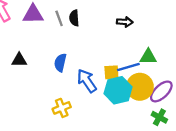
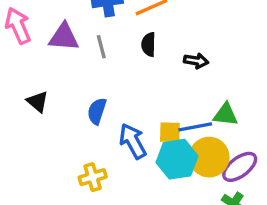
black semicircle: (74, 18) -> (149, 44), moved
black triangle: (19, 60) -> (38, 102), turned 35

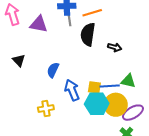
black semicircle: (149, 44) -> (88, 34), size x1.6
gray line: (101, 47) -> (69, 19), moved

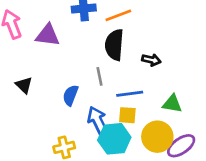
gray line: (69, 19) -> (100, 76), moved
blue line: (110, 86) -> (130, 94), moved
cyan hexagon: (97, 104) -> (114, 139), moved

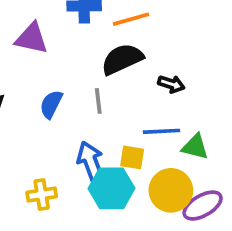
black semicircle: (114, 45) -> (122, 59), turned 56
blue line: (130, 94) -> (162, 131), moved
blue semicircle: (71, 95) -> (51, 104), moved

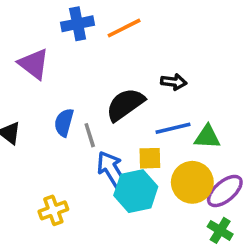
purple triangle: (31, 38) -> (34, 64), turned 36
black semicircle: (122, 59) -> (125, 105), moved
gray line: (98, 101) -> (90, 135), moved
yellow cross: (42, 195) -> (53, 210), moved

